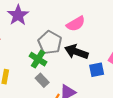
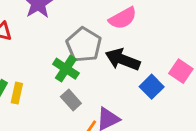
blue square: (97, 70) -> (152, 87), turned -35

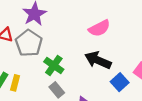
gray pentagon: (84, 45) -> (29, 43), moved

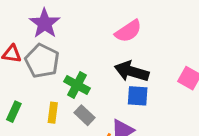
blue square: (120, 82) -> (138, 96), moved, turned -36
yellow rectangle: (15, 83) -> (53, 113), moved

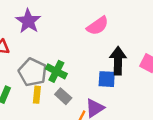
gray pentagon: (42, 61) -> (33, 72), moved
black arrow: (132, 71) -> (118, 61), moved, turned 76

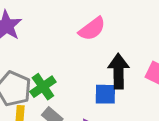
green cross: (56, 71) -> (43, 87), turned 30

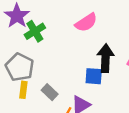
green cross: (43, 87) -> (35, 31), moved

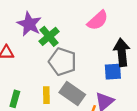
gray pentagon: (20, 67) -> (63, 62), moved
gray rectangle: (50, 92) -> (72, 93), size x1.5

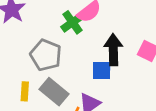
green cross: (49, 36) -> (73, 22), moved

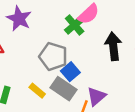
blue square: (102, 71) -> (70, 72), moved, turned -36
yellow rectangle: (25, 91) -> (37, 91), turned -49

